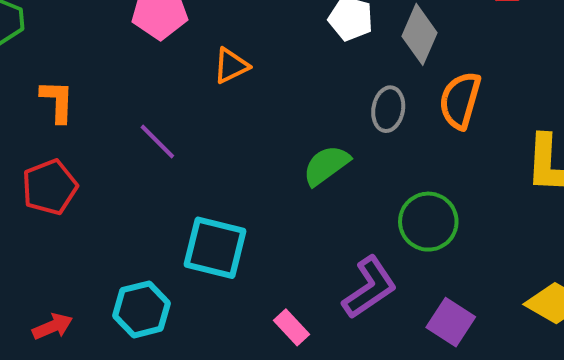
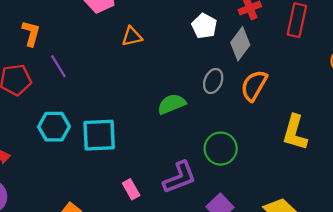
purple line: (157, 142) -> (58, 66), moved
cyan square: (215, 248) -> (99, 135), turned -30
cyan hexagon: (142, 309) -> (54, 127), moved

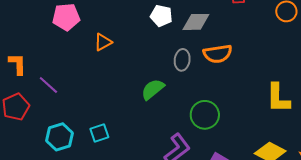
gray diamond: (240, 44) -> (196, 22), turned 68
orange semicircle: (254, 86) -> (218, 54), turned -112
yellow L-shape: (295, 133) -> (278, 98), moved
cyan square: (99, 135) -> (99, 133), size x0.6

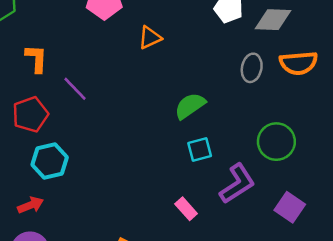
green semicircle: (153, 89) -> (190, 106), moved
cyan square: (99, 133) -> (200, 149), moved
cyan hexagon: (59, 137) -> (50, 161), moved

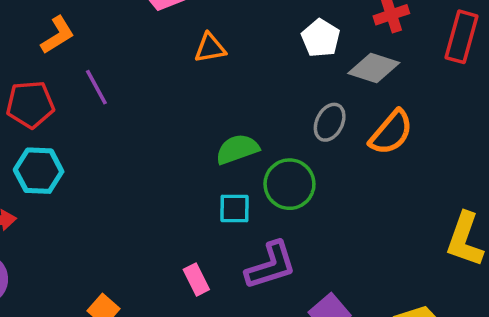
orange L-shape: (36, 59) -> (58, 35), turned 40
orange semicircle: (299, 63) -> (391, 132), turned -60
green circle: (276, 142) -> (289, 184), moved

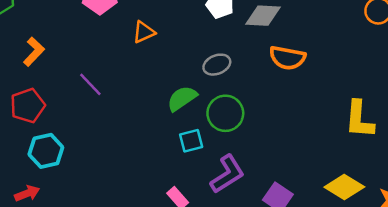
purple line: (96, 87) -> (90, 84), moved
gray ellipse: (330, 122) -> (217, 65), moved, turned 56
orange semicircle: (391, 132) -> (287, 58), turned 75

